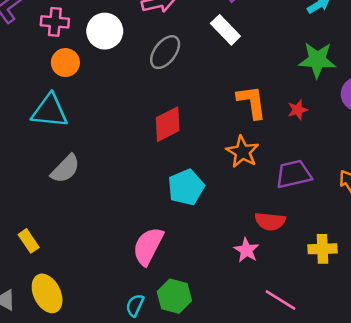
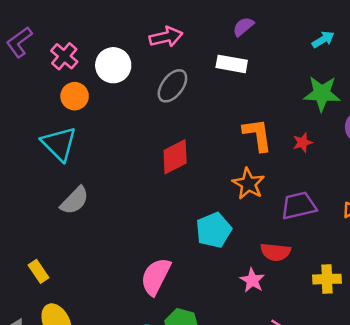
pink cross: (55, 22) -> (64, 56), turned 36
white rectangle: (225, 30) -> (232, 64), turned -36
cyan triangle: (50, 111) -> (59, 144), turned 39
cyan pentagon: (186, 187) -> (214, 230), moved

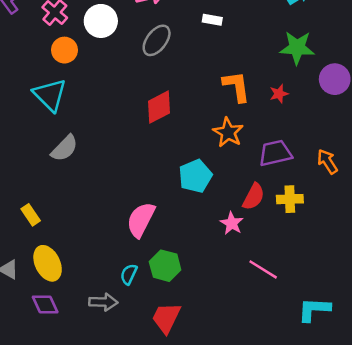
white rectangle: (232, 64) -> (212, 20), size x0.7
red semicircle: (275, 252) -> (254, 197), turned -68
yellow cross: (327, 279) -> (290, 199), moved

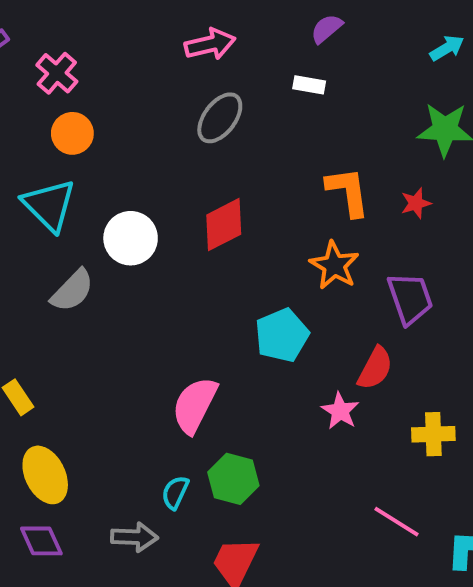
white circle: (101, 21) -> (131, 238), moved
purple trapezoid: (275, 153) -> (410, 298), turned 84
yellow cross: (290, 199) -> (433, 434), moved
pink line: (263, 269) -> (396, 522), moved

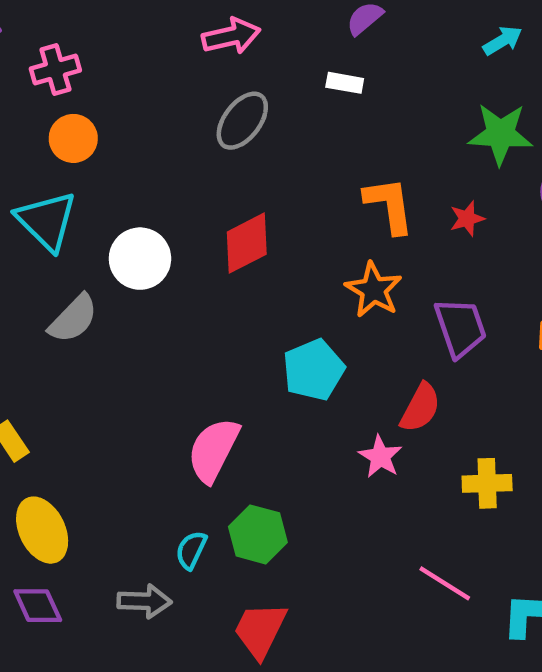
pink cross: (57, 73) -> (55, 69), turned 33

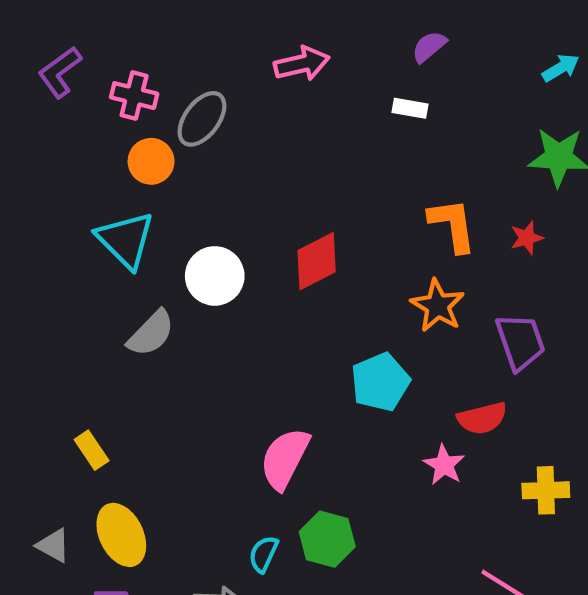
pink cross: (55, 69) -> (134, 96), turned 30
gray ellipse: (242, 121) -> (202, 119), moved
red semicircle: (420, 408) -> (482, 418), turned 48

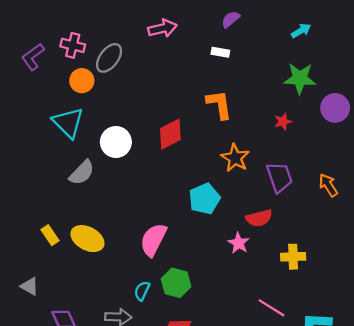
purple L-shape: (60, 72) -> (33, 57), moved
orange L-shape: (452, 225) -> (219, 105), moved
yellow ellipse: (121, 535) -> (87, 239), moved, turned -36

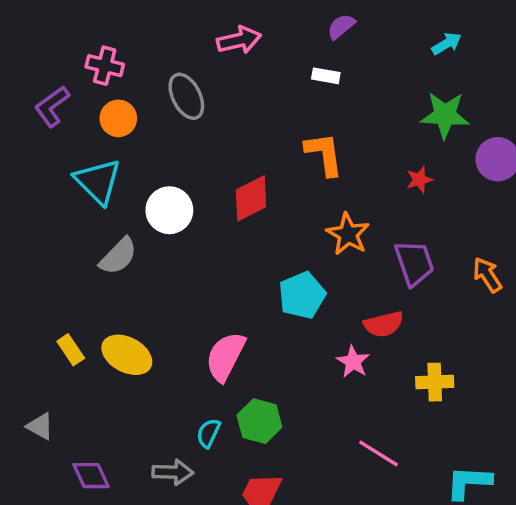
purple L-shape: (33, 57) -> (52, 106), moved
gray ellipse: (109, 58) -> (186, 96), moved, turned -64
pink line: (272, 308) -> (379, 453), moved

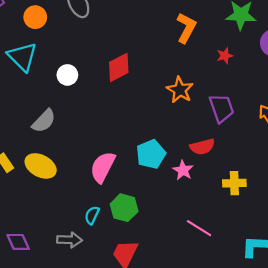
orange L-shape: (324, 154) -> (186, 28), moved, turned 36
white circle: (169, 210) -> (67, 75), size x0.7
gray semicircle: (118, 256) -> (44, 121), moved
cyan pentagon: (302, 295) -> (151, 154), moved

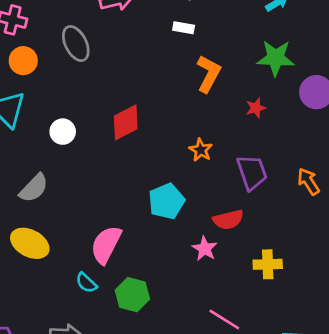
orange star: (180, 90) -> (201, 150), size x0.7
cyan pentagon: (151, 154) -> (166, 201), moved
cyan semicircle: (92, 215) -> (86, 283), moved, turned -72

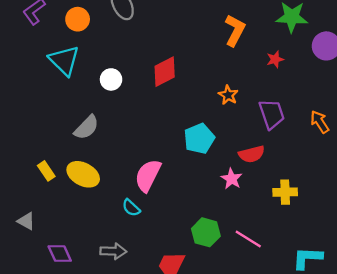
green hexagon: (132, 295) -> (206, 232), moved

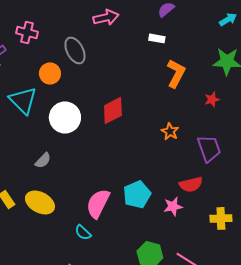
orange circle: (78, 19) -> (50, 73), moved
white circle: (111, 79) -> (65, 117), size x1.6
gray semicircle: (86, 127) -> (43, 160), size x0.7
cyan pentagon: (199, 139) -> (137, 194), moved
pink star: (232, 179) -> (173, 206), turned 30

